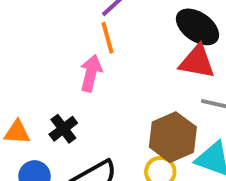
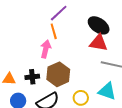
black cross: (63, 129) -> (32, 77), turned 32
brown hexagon: (173, 137) -> (58, 74), moved

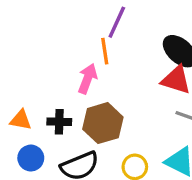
purple line: (59, 13) -> (117, 22), turned -30

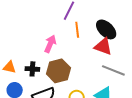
orange line: (105, 51) -> (77, 30), moved

